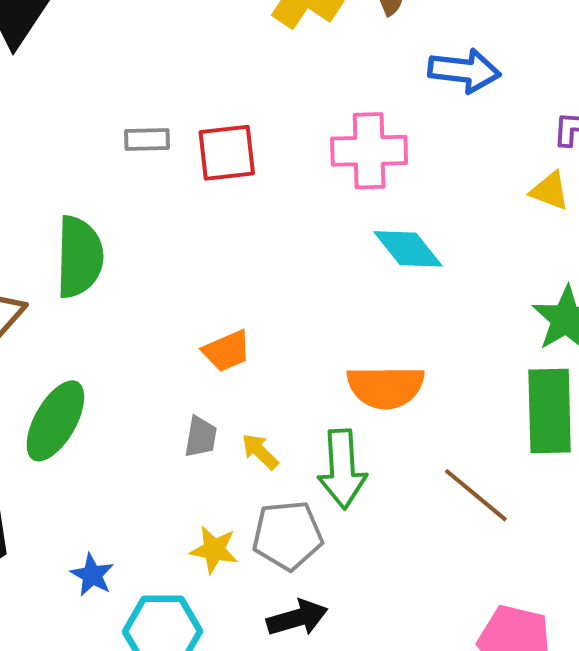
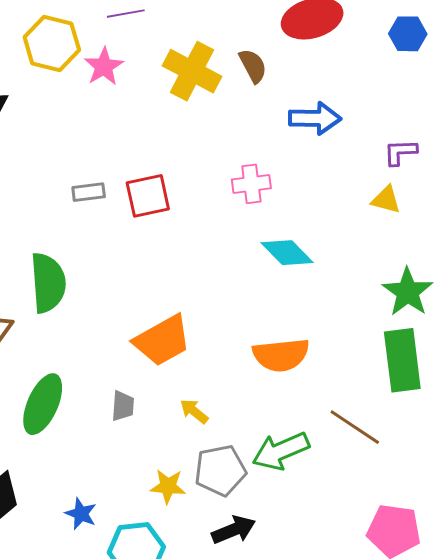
pink cross: (369, 151) -> (251, 184), size x0.7
orange trapezoid: (227, 351) -> (162, 340), size x1.6
gray trapezoid: (201, 437) -> (123, 406), moved
green arrow: (342, 469) -> (281, 451), moved, turned 76

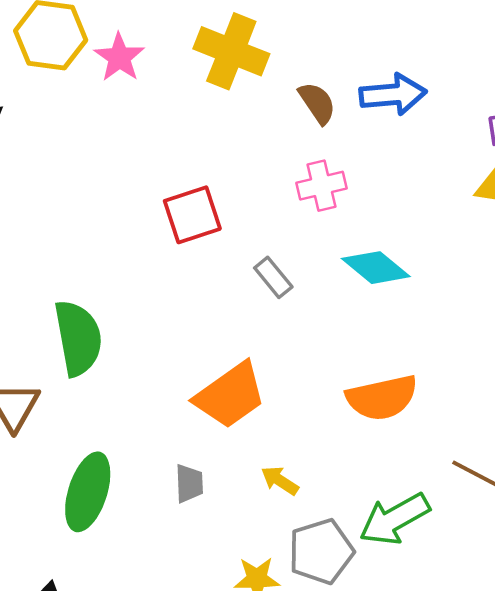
brown semicircle: (253, 66) -> (317, 103), moved
gray rectangle: (89, 192) -> (273, 277), moved, turned 64

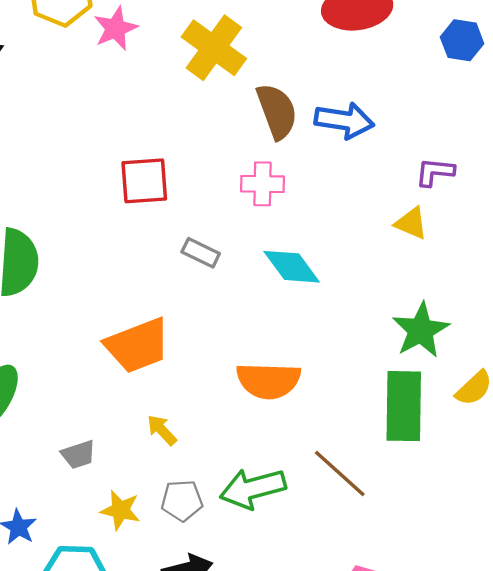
brown semicircle: (317, 103) -> (277, 111), size x1.4
gray rectangle: (273, 277) -> (201, 253), turned -39
gray trapezoid: (189, 483) -> (78, 454), moved, turned 60
gray pentagon: (321, 551) -> (182, 501), size x0.7

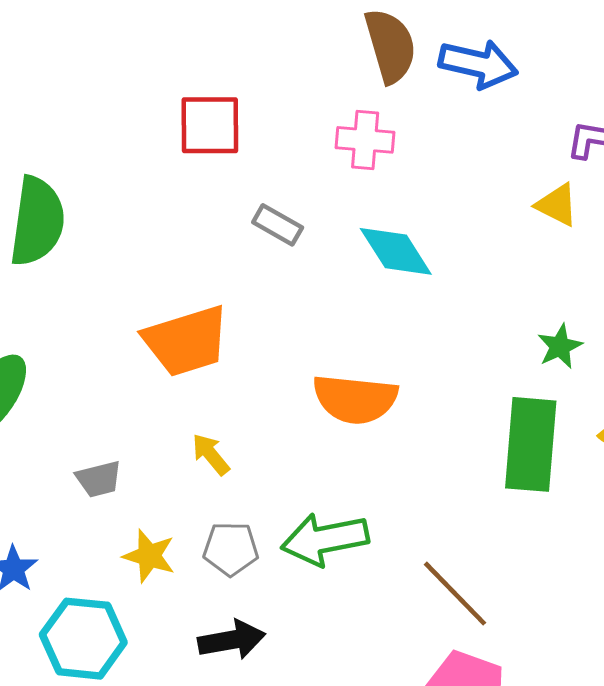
green star: (421, 330) -> (560, 346), size x0.6
brown line: (340, 474) -> (455, 594), moved

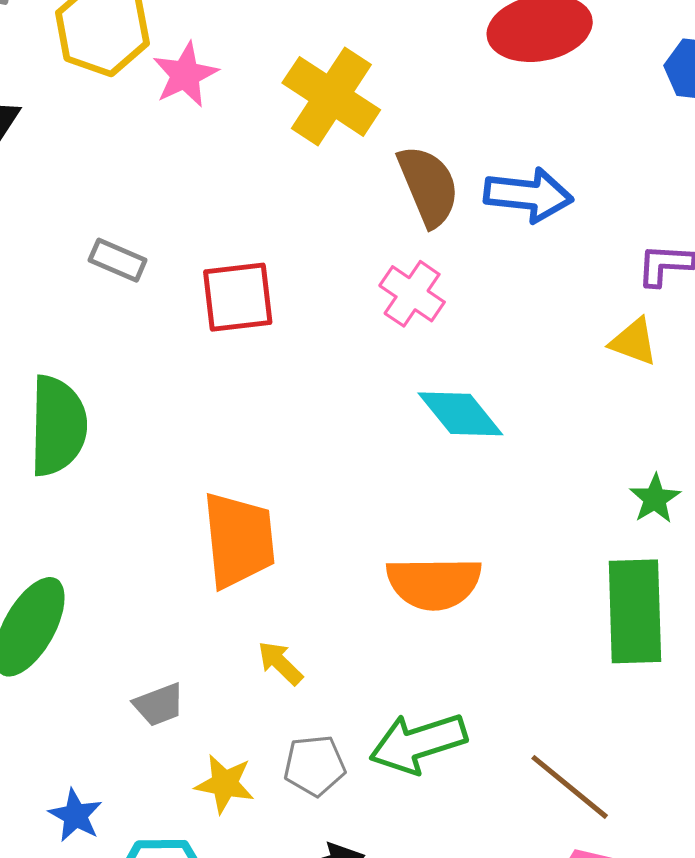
pink cross: (365, 140) -> (412, 294), turned 36
gray rectangle: (278, 225) -> (118, 260), moved
orange trapezoid: (186, 341) -> (239, 540), turned -72

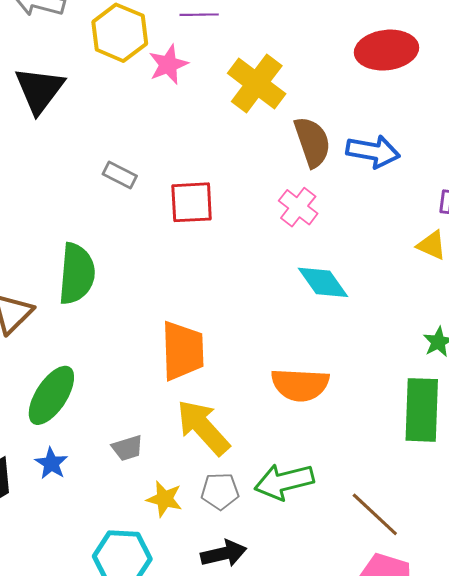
yellow arrow: (280, 663) -> (203, 427), size x2.0
blue star: (75, 815) -> (51, 463), moved

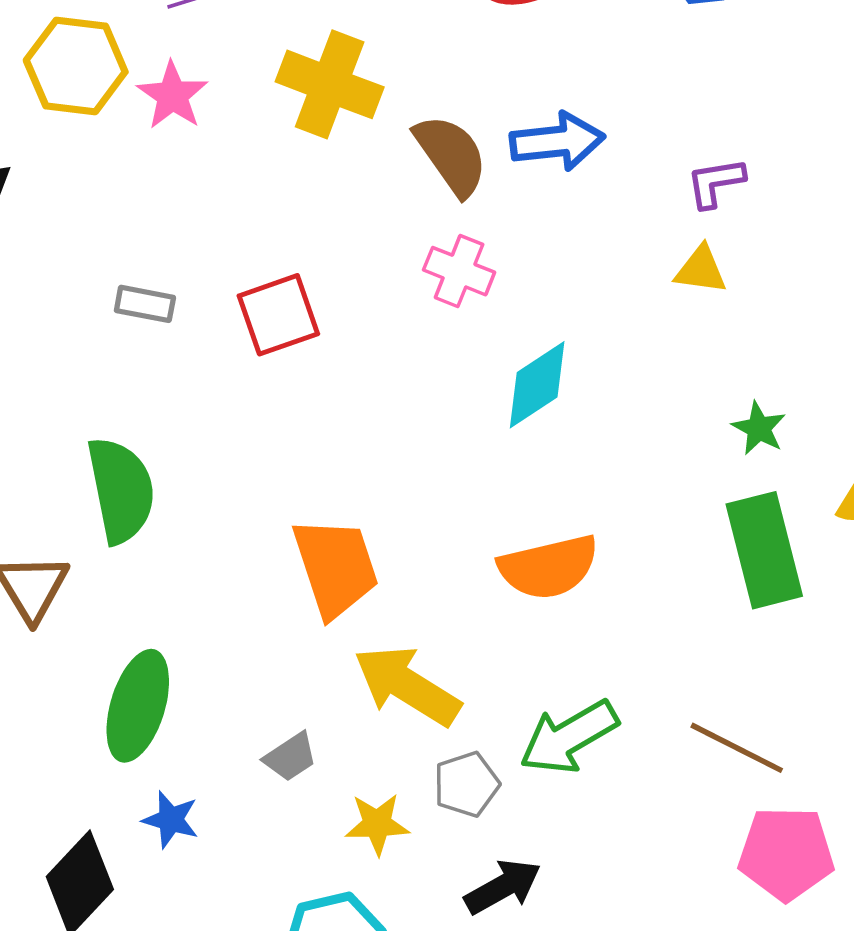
cyan diamond: (323, 282) -> (537, 385), turned -72

